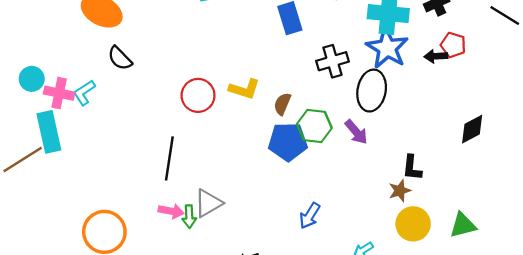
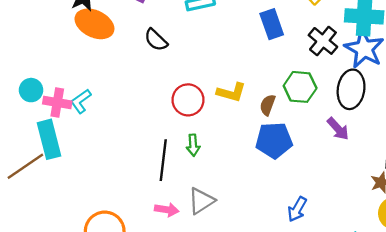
black semicircle: (120, 58) -> (156, 40), moved
black cross: (333, 61) -> (323, 41), moved, turned -32
green hexagon: (314, 126) -> (300, 87), moved
green arrow: (189, 217) -> (193, 145), moved

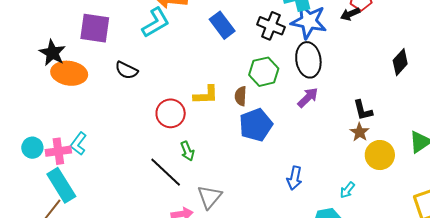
purple arrow: (338, 129) -> (308, 98), turned -75
black line: (163, 160) -> (166, 172), turned -36

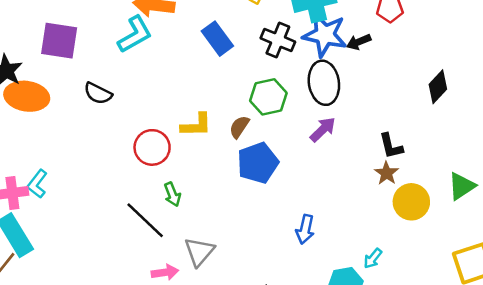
black arrow: (350, 14) -> (359, 42), moved
brown semicircle: (241, 96) -> (239, 127), turned 30
cyan arrow: (347, 190) -> (373, 258), moved

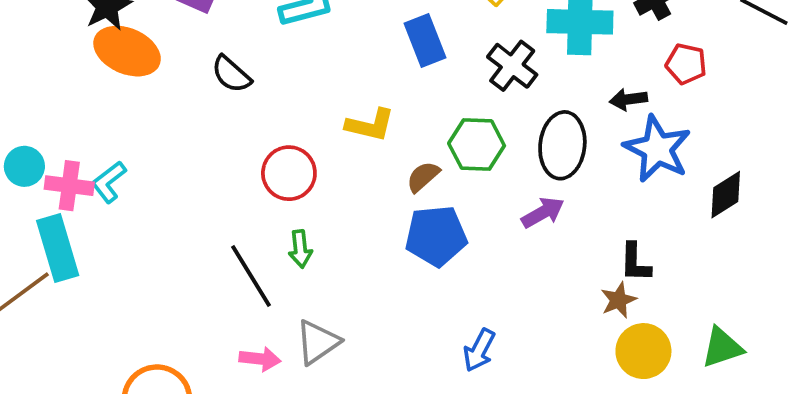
blue star: (325, 35) -> (657, 149), moved
yellow L-shape: (196, 125) -> (370, 125), moved

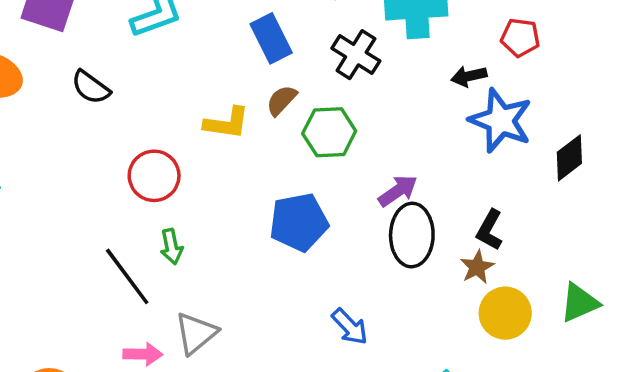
black ellipse: (562, 145) -> (412, 235), moved
brown semicircle: (423, 177) -> (282, 100), moved
black L-shape: (635, 262) -> (490, 230), turned 33
blue arrow: (479, 350) -> (350, 327), turned -66

